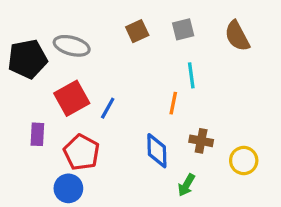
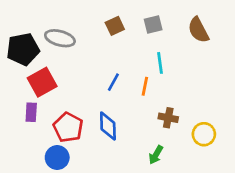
red square: (72, 98) -> (42, 82), moved
blue line: (108, 108) -> (113, 82), moved
blue diamond: (157, 151) -> (108, 126), moved

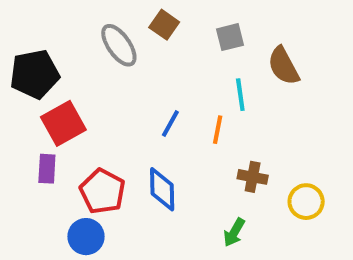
brown square: (115, 26) -> (164, 25), moved, turned -30
brown semicircle: (198, 30) -> (283, 66), moved
gray ellipse: (60, 38) -> (119, 45), moved, turned 40

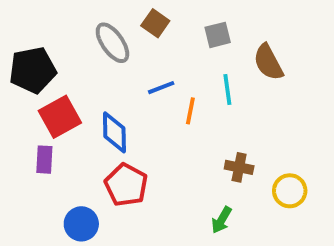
blue line: (170, 123) -> (161, 88), moved, turned 40
orange line: (218, 130) -> (190, 111), moved
blue diamond: (162, 189) -> (114, 132), moved
red pentagon: (102, 191) -> (126, 185), moved

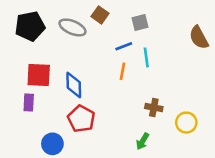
gray ellipse: (112, 43) -> (72, 27), turned -32
brown semicircle: (268, 62) -> (199, 37), moved
black pentagon: (33, 70) -> (30, 26), moved
blue line: (161, 88) -> (124, 46), moved
red square: (60, 117) -> (39, 75), turned 32

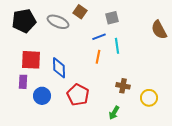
red pentagon: (81, 119) -> (78, 95), moved
blue circle: (52, 144) -> (42, 96), moved

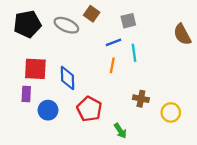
green arrow: (114, 113) -> (120, 131), moved, turned -64

